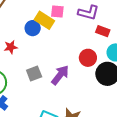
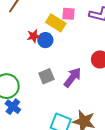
blue circle: (33, 28) -> (45, 40), moved
red star: (11, 47) -> (34, 36), moved

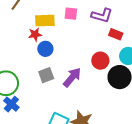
yellow rectangle: (56, 23) -> (45, 21), moved, turned -36
blue circle: (45, 40) -> (45, 49), moved

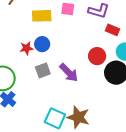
red star: (35, 34) -> (27, 48), moved
purple arrow: (72, 77) -> (69, 73), turned 95

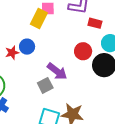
yellow rectangle: (42, 16) -> (39, 18), moved, turned -54
gray square: (43, 70) -> (45, 85), moved

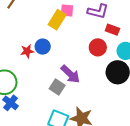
red circle: (83, 51) -> (98, 47), moved
gray square: (45, 85) -> (57, 87), turned -35

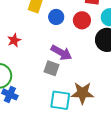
blue circle: (43, 47) -> (56, 17), moved

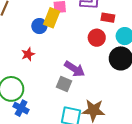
blue circle: (56, 17) -> (39, 26), moved

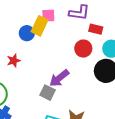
purple arrow: (75, 69) -> (59, 78), turned 105

